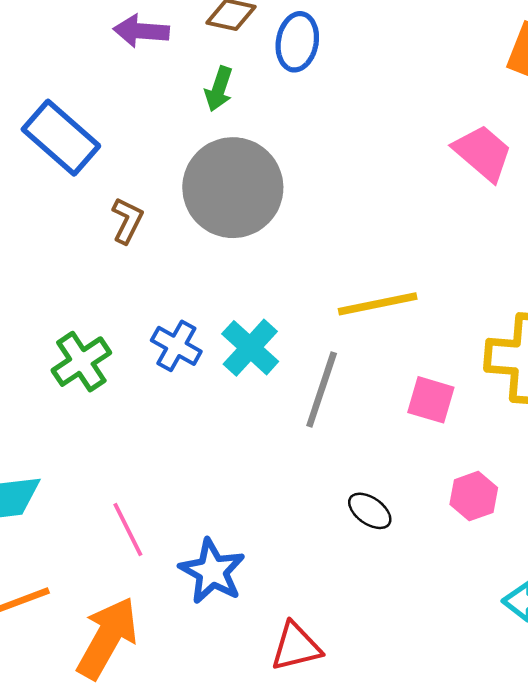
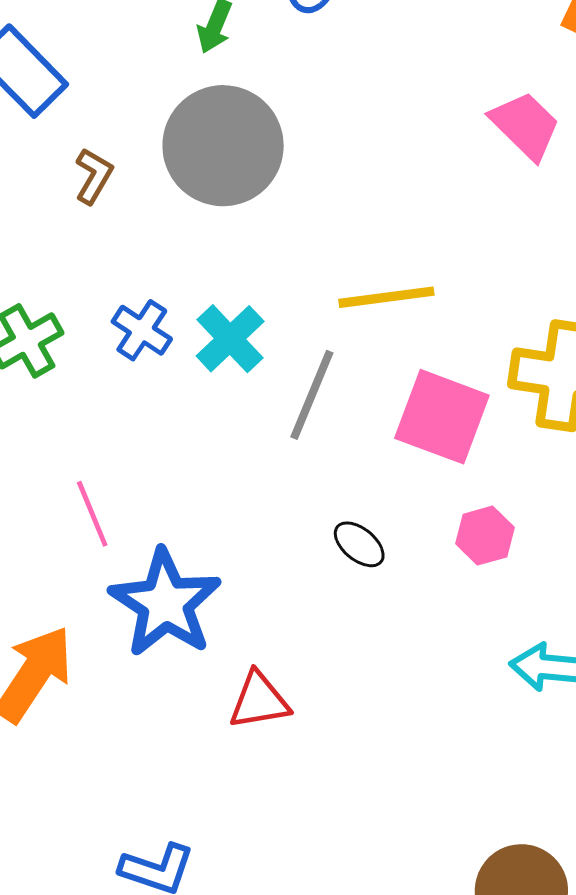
pink square: (431, 400) -> (442, 417), size x1.6
pink line: (128, 530) -> (92, 514), moved
blue star: (212, 571) -> (165, 603), size x1.4

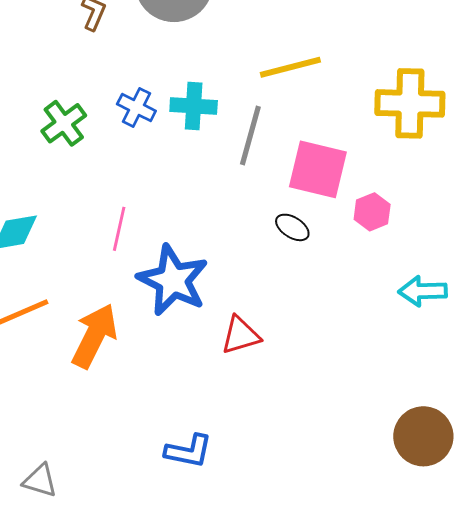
cyan cross: (230, 339) -> (194, 106), turned -36
pink square: (442, 417) -> (318, 169), moved
pink line: (92, 514) -> (119, 229), turned 42

